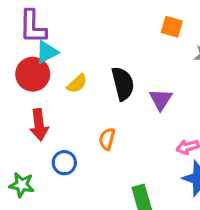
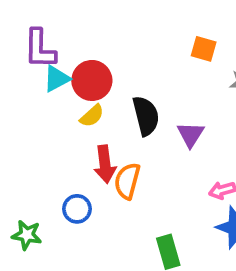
red circle: (33, 74) -> (92, 80), moved
red arrow: (39, 125) -> (105, 164), moved
orange semicircle: (107, 139) -> (127, 181), size x1.4

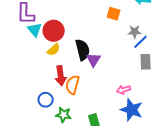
cyan triangle: (57, 79) -> (35, 30), turned -42
purple triangle: (191, 134) -> (94, 60), moved
green star: (27, 235) -> (64, 115), moved

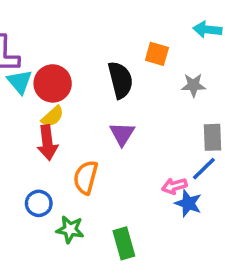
blue line: (141, 42) -> (204, 169), moved
black semicircle: (83, 50) -> (120, 80), moved
red arrow: (61, 76) -> (47, 143), moved
blue star: (132, 110) -> (188, 203), moved, size x0.7

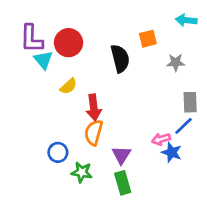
orange square: (157, 54) -> (148, 39), turned -30
red circle: (53, 83) -> (69, 43), moved
purple triangle: (122, 134) -> (121, 155), moved
red arrow: (47, 143) -> (94, 107), moved

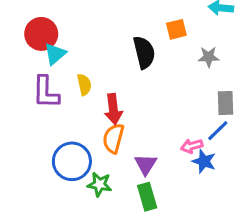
purple L-shape: (31, 39) -> (46, 92), moved
red circle: (69, 43) -> (41, 34), moved
cyan triangle: (43, 60) -> (55, 54), turned 30
yellow semicircle: (69, 86) -> (84, 85), turned -60
blue circle: (58, 152) -> (72, 161), size x1.6

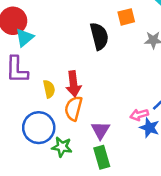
yellow semicircle: (84, 85) -> (49, 89), moved

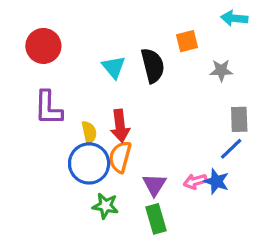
cyan triangle: (25, 38) -> (114, 67), moved, turned -30
pink arrow: (139, 115) -> (195, 181), moved
blue circle: (39, 128) -> (89, 163), moved

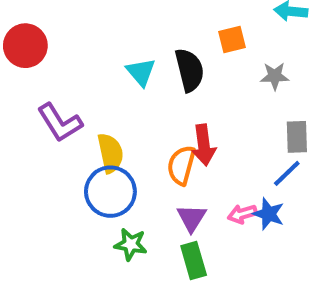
red circle: (43, 46) -> (25, 46), moved
purple L-shape: (48, 108) -> (60, 123), turned -33
red arrow: (120, 126) -> (204, 145), moved
yellow semicircle: (89, 132) -> (110, 153), size x1.4
orange semicircle: (120, 157) -> (181, 165), moved

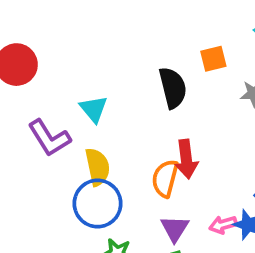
cyan triangle: (141, 72) -> (94, 109), moved

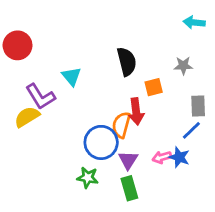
orange square: (213, 59) -> (154, 87), moved
yellow semicircle: (98, 167) -> (27, 117), moved, turned -110
blue circle: (98, 204) -> (101, 142), moved

